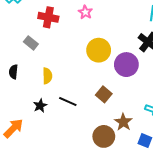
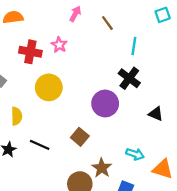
red cross: (48, 17) -> (30, 52), moved
yellow circle: (99, 50) -> (49, 87), moved

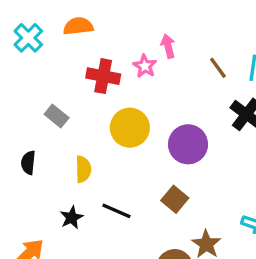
pink arrow: (75, 14) -> (168, 46), moved, turned -42
brown line: (107, 23) -> (218, 68), moved
purple circle: (105, 104) -> (188, 144), moved

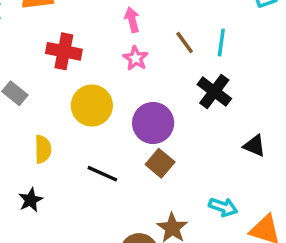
pink star: (145, 66) -> (136, 58), moved
brown square: (175, 199) -> (160, 163), moved
black line: (116, 211) -> (102, 174), moved

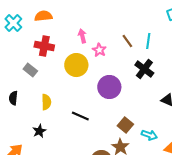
pink arrow: (132, 20) -> (82, 36), moved
red cross: (64, 51) -> (44, 46), moved
yellow circle: (92, 106) -> (76, 65), moved
brown square: (160, 163) -> (125, 125), moved

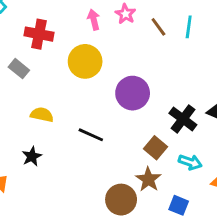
pink star: (99, 50) -> (125, 14), moved
black cross: (144, 69) -> (183, 119), moved
yellow semicircle: (46, 102) -> (42, 115), turned -77

